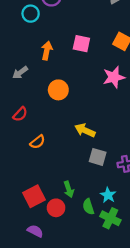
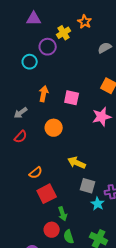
pink square: (81, 44) -> (72, 98), moved
red semicircle: (20, 114) -> (21, 137), moved
cyan star: (108, 195) -> (98, 204), moved
red square: (34, 196) -> (47, 194), moved
green semicircle: (88, 207) -> (69, 237), moved

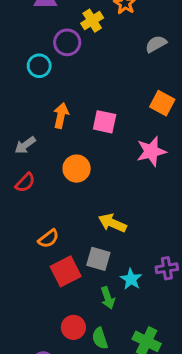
gray square: (88, 186) -> (98, 259), moved
cyan star: (98, 204) -> (131, 279), moved
green arrow: (63, 214) -> (108, 298), moved

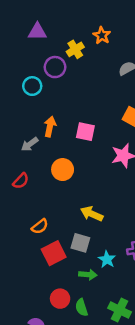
gray arrow: (25, 145) -> (30, 144), moved
green arrow: (108, 298) -> (88, 275), turned -66

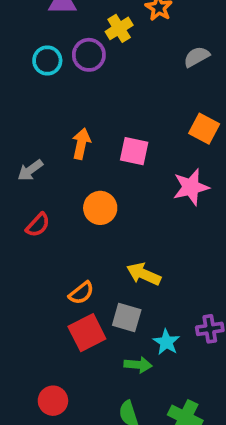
cyan circle: (32, 86) -> (47, 61), moved
gray arrow: (30, 144) -> (30, 170), moved
orange semicircle: (40, 226) -> (81, 293), moved
red circle: (60, 299) -> (53, 401), moved

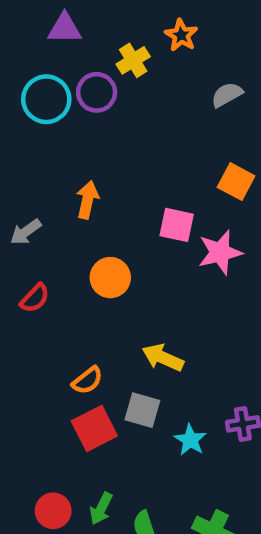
cyan circle: (47, 61) -> (46, 99), size x1.4
pink square: (134, 151) -> (177, 225), moved
green arrow: (138, 365) -> (101, 509), moved, turned 112

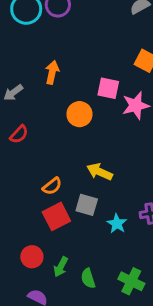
orange circle: (110, 278) -> (79, 114), moved
red circle: (53, 511) -> (32, 257), moved

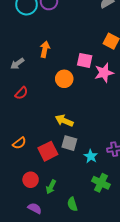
yellow arrow: (100, 172) -> (64, 121), moved
orange semicircle: (52, 186) -> (19, 143), moved
green semicircle: (88, 278) -> (72, 204), moved
green cross: (131, 281) -> (101, 183), moved

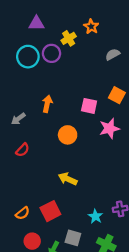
pink square: (85, 60) -> (89, 106), moved
orange semicircle: (19, 143) -> (23, 213), moved
gray square: (69, 143) -> (73, 238), moved

